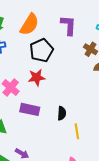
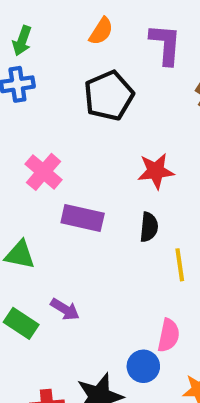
orange semicircle: (29, 24) -> (101, 31), moved, size x0.6
red star: (37, 77) -> (156, 171), moved

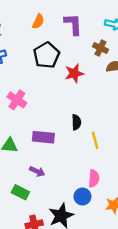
red star: (156, 171) -> (74, 73), moved
purple rectangle: (83, 218) -> (43, 137), moved
green rectangle: (21, 323) -> (20, 192), moved

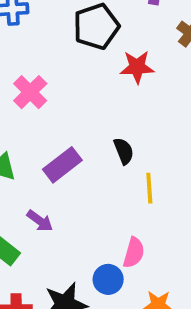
black semicircle: (76, 122) -> (124, 151), turned -32
purple rectangle: (43, 137) -> (62, 165), turned -55

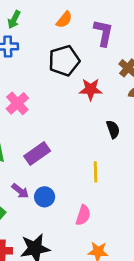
black semicircle: (124, 151) -> (113, 129), moved
blue circle: (108, 279) -> (45, 197), moved

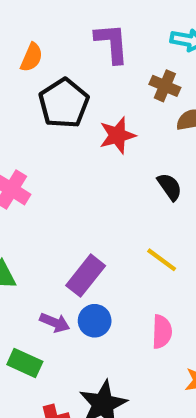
orange semicircle: (64, 20) -> (32, 57), moved
purple rectangle: (37, 154) -> (86, 276), moved
yellow line: (95, 172) -> (162, 260), turned -36

